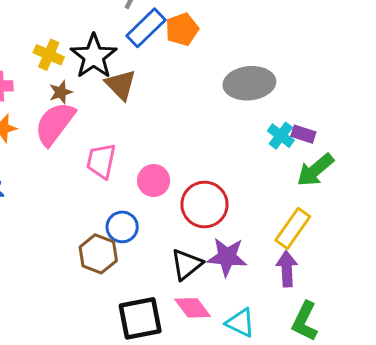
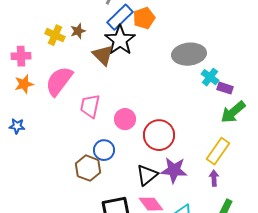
black star: (94, 56) -> (120, 40), moved
brown star: (61, 92) -> (78, 31), moved
cyan cross: (281, 136) -> (210, 77), moved
purple arrow: (287, 269) -> (214, 178), size x0.7

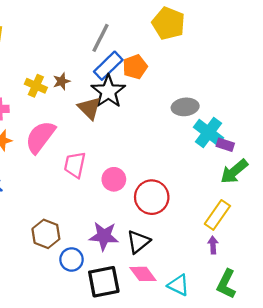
gray ellipse: (189, 54) -> (185, 107), size x0.7
cyan cross: (210, 77) -> (209, 133), size x1.5
blue circle: (104, 150) -> (72, 259), moved
brown hexagon: (88, 168) -> (46, 234), moved
purple star: (174, 170) -> (104, 236), moved

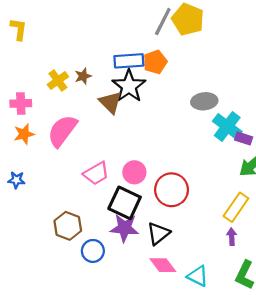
gray line: (100, 38) -> (163, 22), moved
blue rectangle: (108, 66) -> (129, 61), turned 40
yellow cross: (36, 86) -> (58, 81), turned 30
pink trapezoid: (75, 165) -> (96, 173), moved, turned -132
black square: (104, 282) -> (125, 203), moved, turned 36

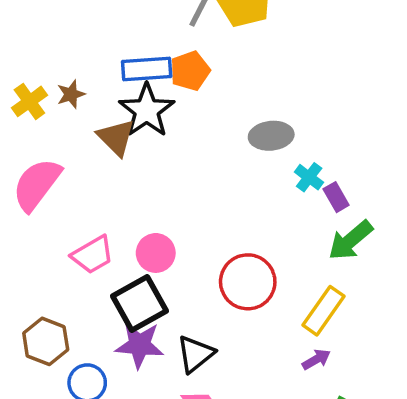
cyan cross: (227, 126) -> (309, 177), size x0.6
purple rectangle: (244, 138) -> (336, 197), turned 42
red circle: (172, 190) -> (248, 282), moved
black square: (125, 203) -> (139, 303), turned 36
purple arrow: (232, 237) -> (316, 359), turned 63

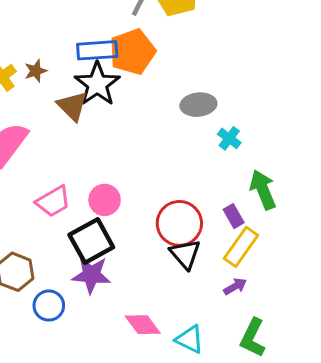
orange pentagon: (190, 71) -> (132, 52), size x1.4
purple rectangle: (336, 197) -> (234, 216), moved
green arrow: (351, 240) -> (263, 190), turned 108
black triangle: (195, 354) -> (185, 254), moved, turned -32

